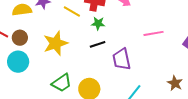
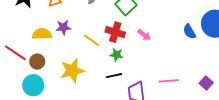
pink line: (154, 33) -> (169, 81), moved

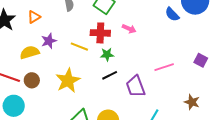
cyan circle: (33, 85) -> (14, 106), moved

